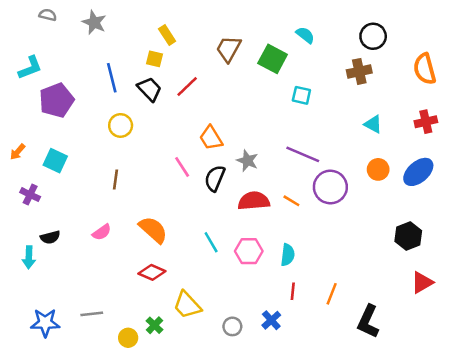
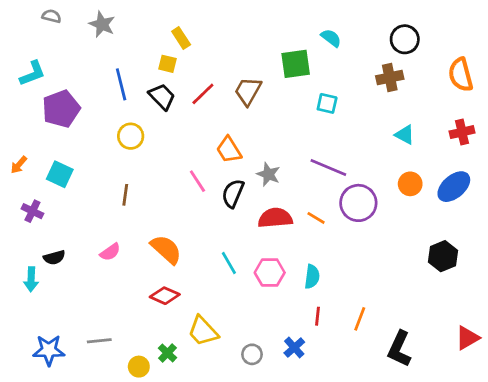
brown trapezoid: (229, 49) -> (248, 91), moved
green square: (273, 59) -> (296, 64), turned -36
red triangle: (422, 282) -> (467, 338), moved

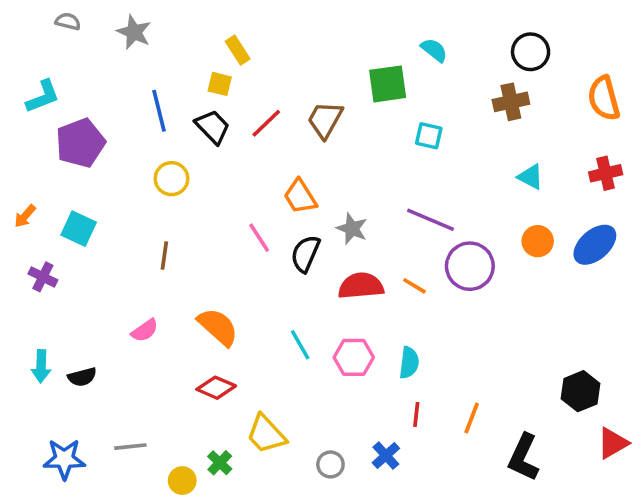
black hexagon: (443, 256) -> (581, 391), moved
black semicircle: (54, 258) -> (82, 377), moved

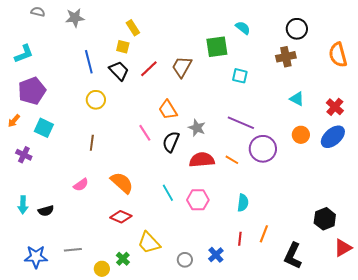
gray star: (134, 32) -> (75, 18), turned -30
purple pentagon: (80, 143) -> (32, 91), moved
red cross: (606, 173) -> (335, 107), moved, turned -36
cyan semicircle: (409, 363) -> (243, 203), moved
red line: (416, 414) -> (240, 239), moved

